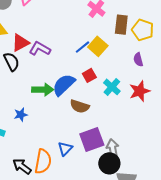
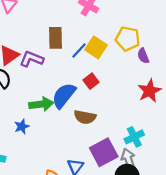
brown rectangle: (121, 25) -> (55, 38), moved
yellow pentagon: (143, 30) -> (128, 39), moved
cyan cross: (112, 87) -> (134, 137), moved, turned 30
blue star: (21, 115) -> (22, 126), moved

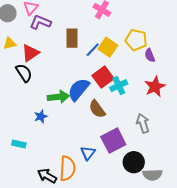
purple L-shape: (32, 59) -> (40, 22), moved
red square: (91, 81) -> (103, 77), size x1.5
brown semicircle: (85, 117) -> (97, 109), turned 42
cyan cross: (134, 137) -> (119, 86), moved
gray arrow: (128, 159) -> (143, 123), moved

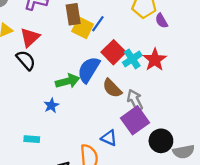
yellow square: (108, 47) -> (83, 28), moved
red star: (155, 87) -> (155, 60), moved
gray arrow: (143, 123) -> (135, 100), moved
blue triangle: (88, 153) -> (109, 138), turned -35

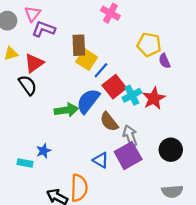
blue line: (98, 24) -> (101, 70), moved
blue star: (51, 105) -> (44, 151), moved
blue triangle: (109, 138) -> (101, 160), moved
black circle: (161, 141) -> (171, 150), moved

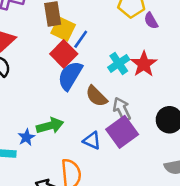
red square: (114, 87) -> (64, 54), moved
green arrow: (66, 110) -> (50, 126), moved

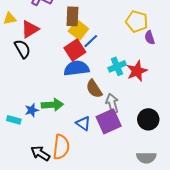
blue semicircle: (70, 76) -> (76, 68), turned 40

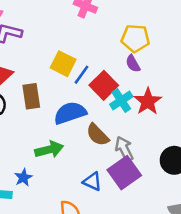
brown rectangle: (72, 16) -> (31, 96), moved
purple semicircle: (150, 38) -> (133, 64), moved
red square: (75, 50) -> (104, 85), moved
green arrow: (52, 105) -> (49, 150), moved

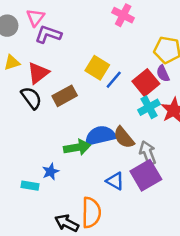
red square: (104, 85) -> (146, 83), moved
brown rectangle: (31, 96) -> (65, 96), turned 65
blue semicircle: (70, 113) -> (100, 136), moved

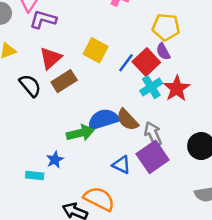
red triangle: (38, 73) -> (51, 58), moved
blue line: (114, 80) -> (126, 63), moved
orange semicircle: (91, 213) -> (99, 199), turned -60

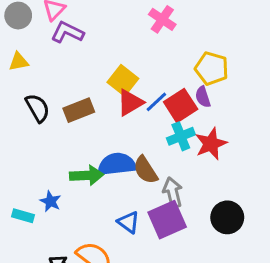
red triangle: (51, 58) -> (130, 103), moved
blue star: (55, 160) -> (50, 201), turned -30

